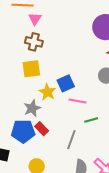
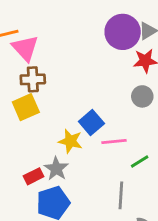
pink triangle: (35, 19) -> (25, 48), size x1.5
yellow square: (31, 69) -> (26, 107), moved
red rectangle: (42, 129) -> (34, 176), moved, turned -56

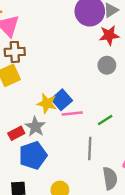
blue square: (91, 122) -> (62, 100), moved
pink line: (114, 142) -> (72, 114), moved

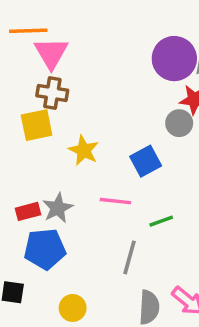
gray circle: (107, 65) -> (179, 123), moved
blue square: (62, 100) -> (146, 161), moved
yellow star: (47, 103) -> (84, 150), moved

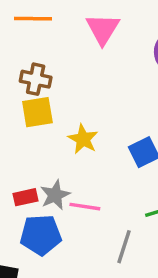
pink triangle: (51, 53) -> (103, 29), moved
brown cross: (52, 93) -> (36, 79), moved
pink line: (115, 201) -> (85, 207), moved

